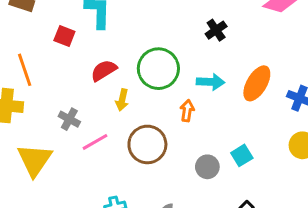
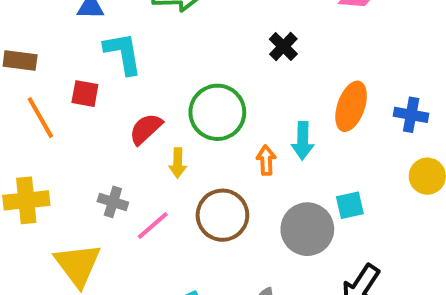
orange line: (25, 70) -> (40, 118), moved
cyan arrow: (211, 82) -> (303, 141), moved, turned 100
cyan square: (242, 155) -> (350, 205), turned 30
gray circle: (207, 167) -> (307, 229), size x1.6

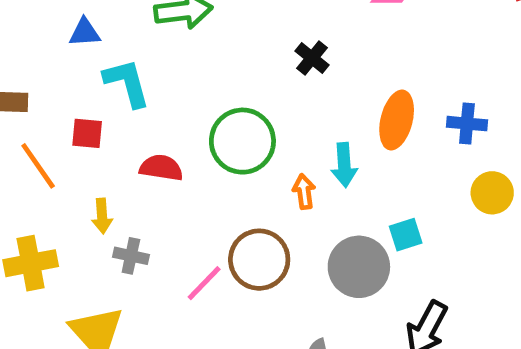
red semicircle: (146, 129) -> (161, 168), turned 57
yellow arrow: (178, 163) -> (102, 216), moved
pink line: (153, 225) -> (204, 283), moved

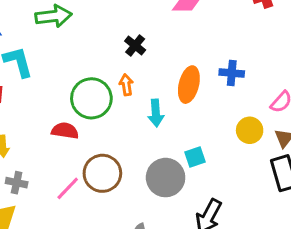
blue cross: (467, 124) -> (232, 73), moved
red semicircle: (161, 168) -> (65, 131), moved
orange arrow: (304, 191) -> (126, 85), moved
gray cross: (131, 256) -> (17, 183), moved

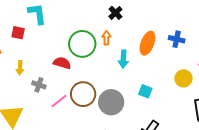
cyan square: (195, 157) -> (145, 91), turned 32
gray circle: (166, 178) -> (111, 102), moved
gray cross: (17, 183) -> (39, 85), moved

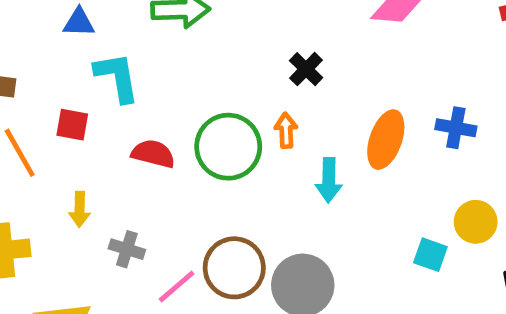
red semicircle: (62, 63) -> (153, 154), moved
cyan square: (145, 91) -> (430, 255), moved

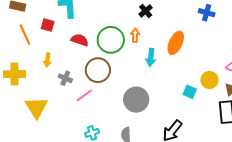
blue cross: (456, 128) -> (207, 13), moved
brown circle: (234, 268) -> (98, 70), moved

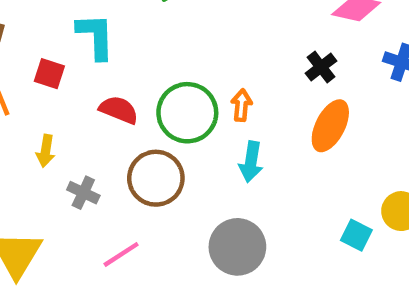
black cross: (146, 11) -> (321, 67), moved
cyan arrow: (151, 57) -> (251, 162), moved
pink line: (84, 95) -> (121, 254), moved

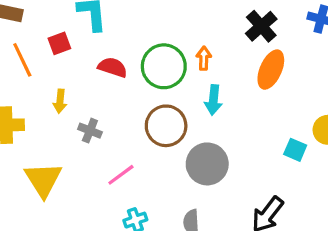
black cross: (321, 67) -> (261, 26), size x1.4
red square: (49, 74) -> (59, 43), turned -35
brown circle: (156, 178) -> (166, 126), moved

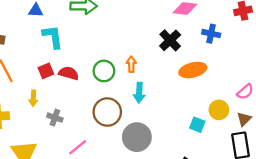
red square: (59, 43) -> (46, 71), moved
green circle: (164, 66) -> (104, 71), size x0.7
orange ellipse: (271, 70) -> (193, 70), moved, turned 55

